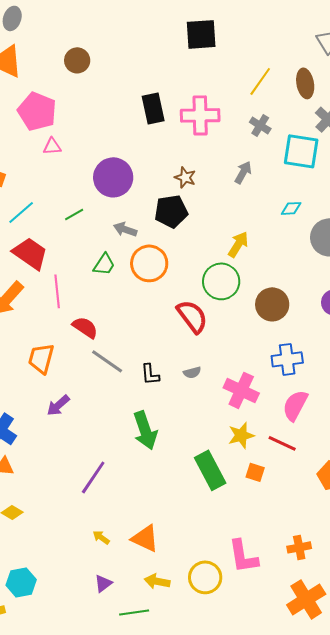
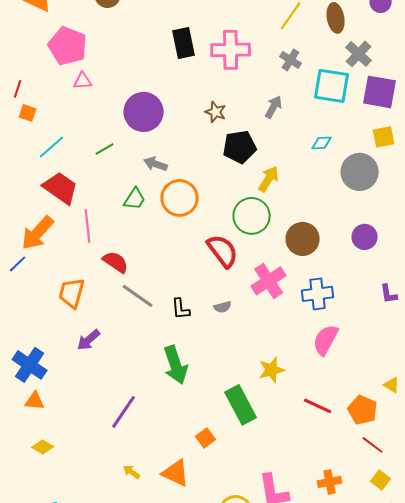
black pentagon: (171, 211) -> (240, 147), moved
pink cross: (241, 390) -> (269, 281), moved, turned 32
red line: (282, 443) -> (318, 406), moved
orange square: (255, 472) -> (206, 438), moved, turned 36

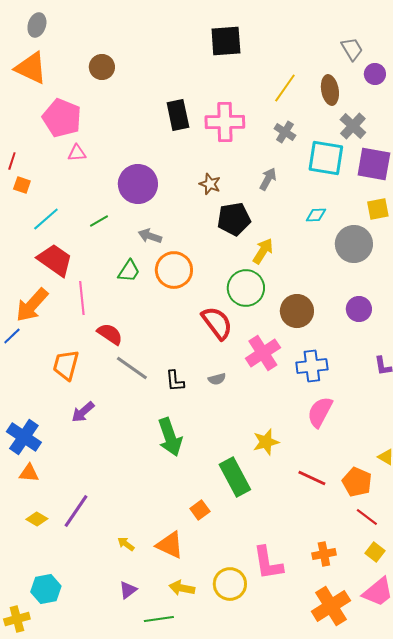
purple line: (124, 412) -> (76, 511), moved

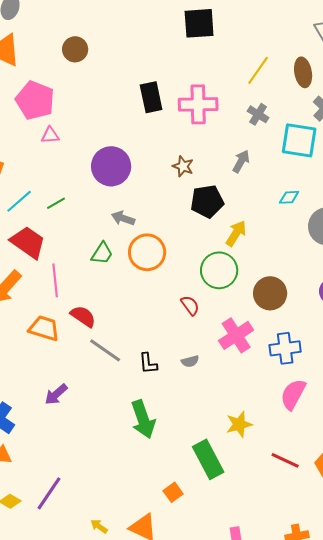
green line: (99, 221) -> (56, 203), moved
red semicircle: (217, 323) -> (190, 305), size x0.6
orange trapezoid: (66, 365) -> (44, 328), moved, turned 92

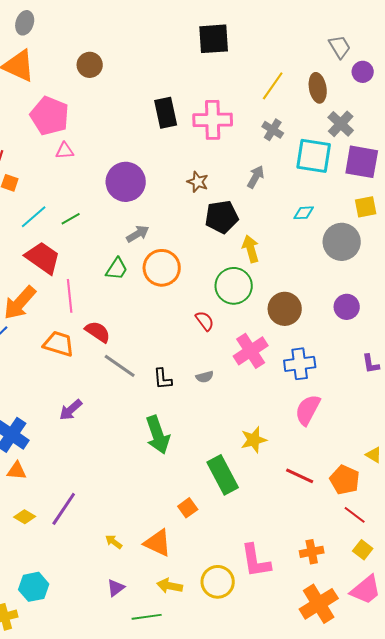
gray arrow: (123, 218) -> (138, 234), turned 130
yellow arrow: (236, 233) -> (251, 249), turned -48

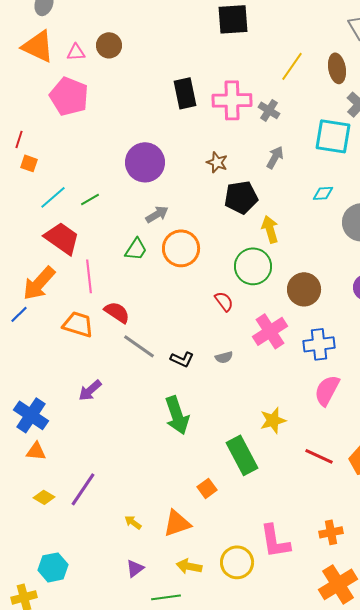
gray cross: (273, 130) -> (269, 110), moved
pink triangle: (65, 151) -> (76, 52), moved
black L-shape: (163, 379) -> (182, 359), turned -60
orange triangle: (158, 543) -> (177, 523), turned -44

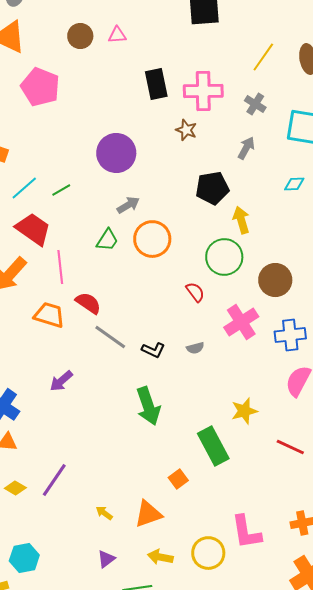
pink triangle: (76, 52) -> (117, 35), moved
gray cross: (269, 110) -> (255, 104), moved
brown star: (217, 162) -> (186, 130), moved

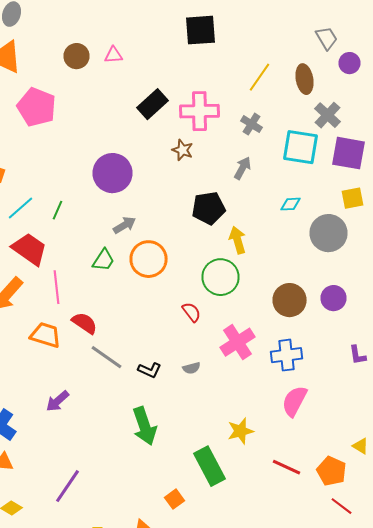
black rectangle: (156, 84) -> (152, 104), turned 60
green line: (61, 190) -> (58, 210), turned -36
brown circle: (275, 280) -> (290, 300), moved
purple line: (54, 480) -> (68, 486), moved

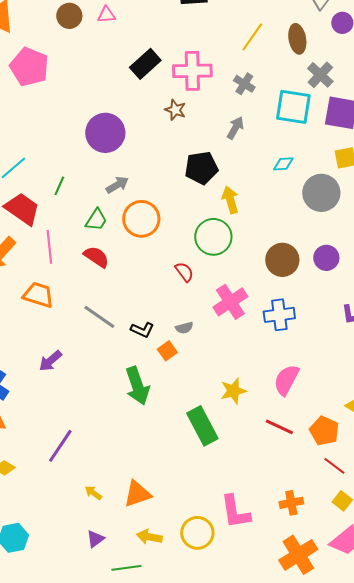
green line: (58, 210) -> (59, 186), moved
red semicircle: (84, 323) -> (96, 257), moved
pink semicircle: (294, 401) -> (286, 380), moved
orange square: (174, 499) -> (167, 351), moved

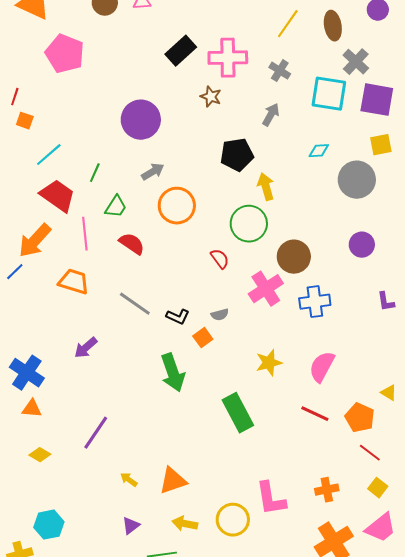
green trapezoid: (96, 220) -> (116, 207), moved
brown circle: (282, 260) -> (294, 257), moved
yellow star: (233, 391) -> (269, 363), moved

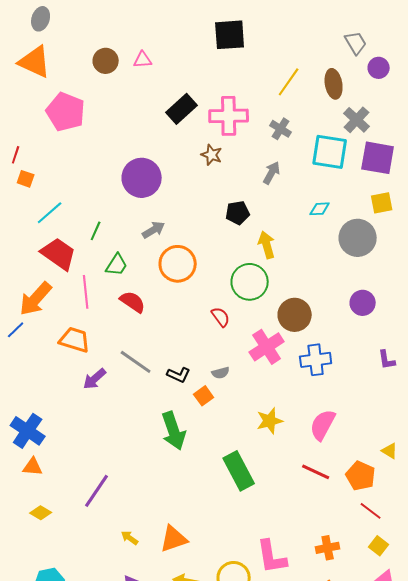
black pentagon: (237, 155) -> (238, 213), size x0.7
purple arrow: (86, 348) -> (95, 379), moved

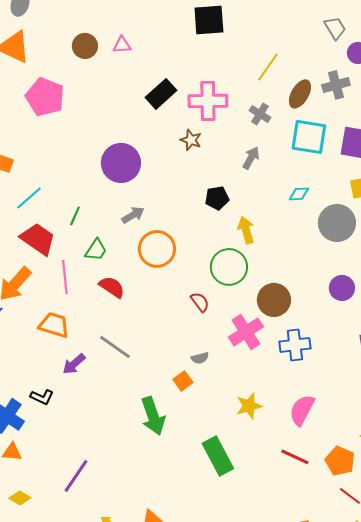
brown ellipse: (334, 84) -> (300, 94), moved, turned 40
gray cross: (357, 120) -> (336, 85), moved, turned 32
black L-shape: (179, 375) -> (42, 397), moved

